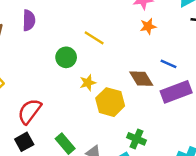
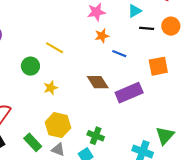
blue line: (169, 64) -> (119, 54), moved
yellow hexagon: (110, 102) -> (58, 125), moved

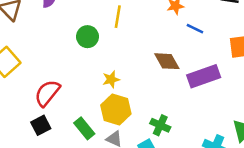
yellow line: (55, 48) -> (118, 17), turned 66
yellow star: (51, 88) -> (111, 79), moved

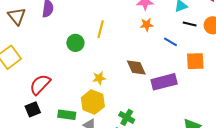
blue line: (195, 29) -> (170, 42), moved
yellow star: (111, 79) -> (99, 78), moved
green rectangle: (84, 128) -> (67, 115), turned -48

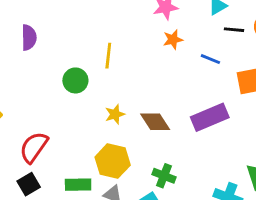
brown diamond: (136, 67) -> (155, 122), moved
yellow star: (99, 78) -> (115, 114), moved

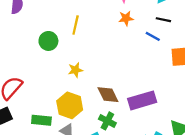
black line: (234, 30) -> (163, 20), moved
purple rectangle: (210, 117) -> (142, 100), moved
brown diamond: (155, 122) -> (108, 95), moved

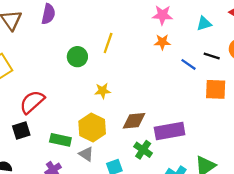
black line: (163, 20) -> (212, 56), moved
brown diamond: (108, 95) -> (134, 121), turned -75
green cross: (107, 121) -> (143, 150), moved

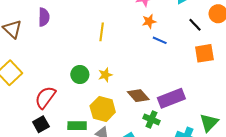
black line: (212, 56) -> (195, 25), turned 40
green circle: (77, 57) -> (80, 74), moved
blue line: (189, 64) -> (160, 40), moved
brown diamond: (134, 121) -> (138, 96), turned 65

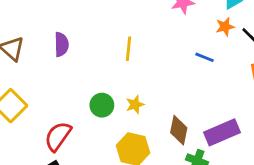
purple semicircle: (44, 17) -> (61, 44), moved
orange star: (149, 21) -> (225, 27), moved
brown diamond: (138, 96) -> (179, 130), turned 55

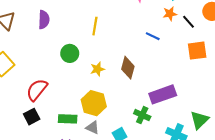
green circle: (102, 105) -> (70, 53), moved
brown diamond: (179, 130) -> (128, 68), moved

